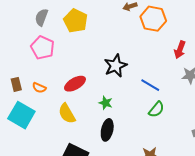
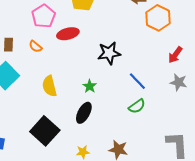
red ellipse: (75, 84) -> (68, 34), moved
orange semicircle: (39, 88) -> (35, 46), moved

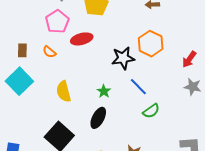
orange hexagon: (158, 18) -> (151, 44), moved
blue line: (137, 81) -> (138, 87), moved

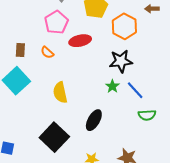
orange hexagon: (151, 44) -> (124, 26), moved
green star: (104, 91) -> (112, 86), moved
green semicircle: (151, 111) -> (147, 115), turned 30

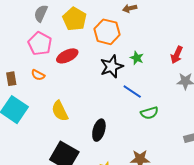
green star: (112, 86) -> (137, 58), moved

